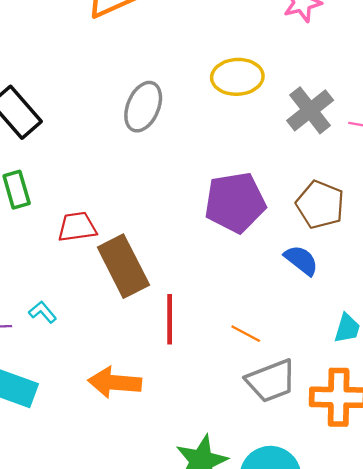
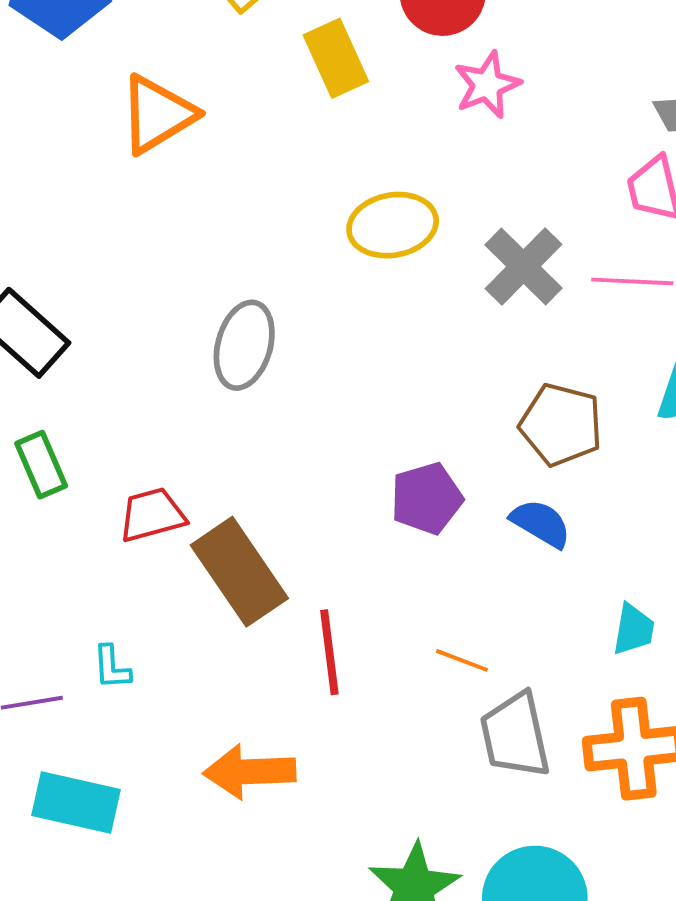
gray ellipse: (143, 107) -> (244, 345), moved
purple pentagon: (235, 202) -> (427, 498), moved, size x0.7
cyan L-shape: (43, 312) -> (112, 667), turned -136
gray trapezoid: (271, 381) -> (515, 735), turned 106

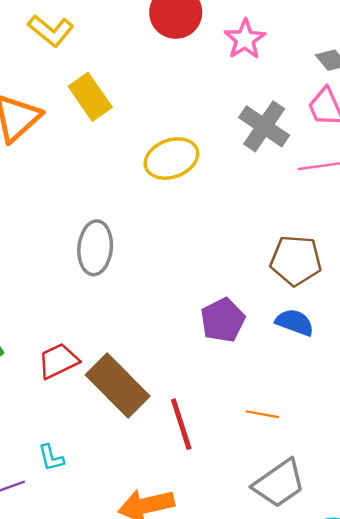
yellow rectangle: (336, 58) -> (90, 97), moved
pink star: (487, 85) -> (245, 39), moved
gray cross: (524, 266) -> (264, 126), moved
gray trapezoid: (515, 735) -> (279, 484), moved, turned -102

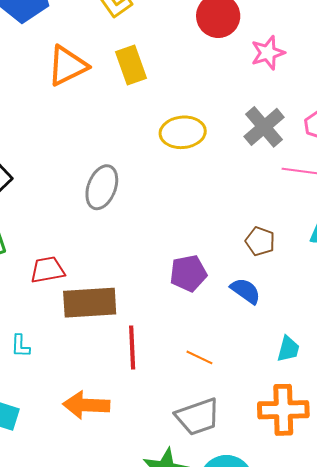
brown pentagon: (296, 260) -> (260, 241), size x0.7
brown rectangle: (118, 385) -> (90, 303), turned -64

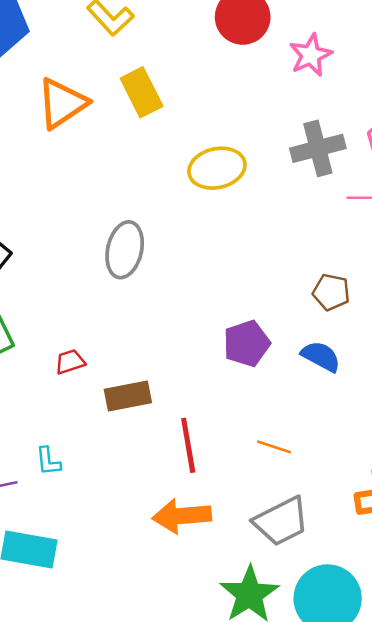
gray cross: (264, 127) -> (318, 148), turned 33
red trapezoid: (48, 270) -> (70, 362), size x0.7
brown rectangle: (90, 303) -> (128, 396), size x0.7
orange arrow: (86, 405) -> (182, 516), moved

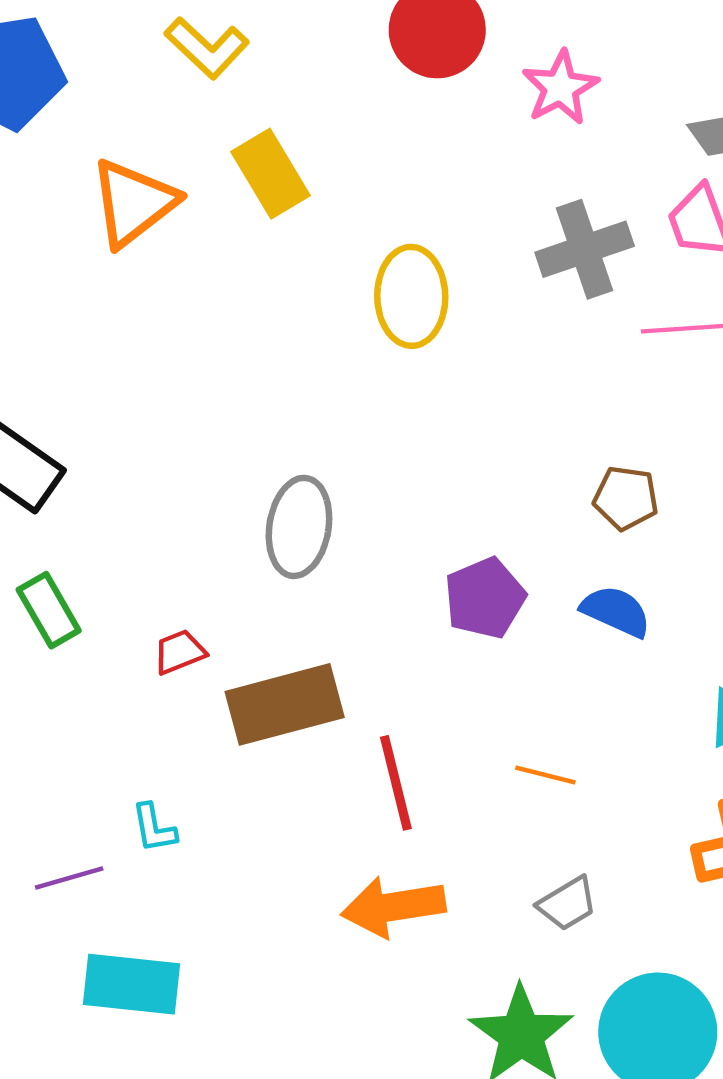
yellow ellipse: (217, 168) -> (411, 296), turned -74
gray ellipse: (125, 250) -> (299, 527), moved
brown rectangle: (128, 396) -> (285, 704), size x1.4
gray trapezoid: (281, 521) -> (567, 904), size x0.6

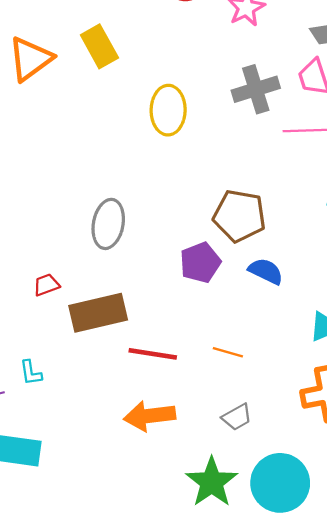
brown pentagon: (626, 498) -> (239, 216), moved, size x1.6
red line: (396, 783) -> (153, 354), turned -69

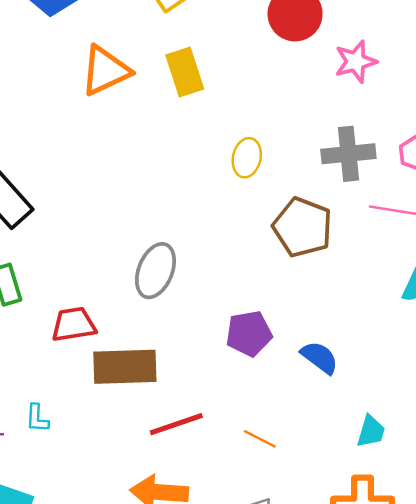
yellow ellipse: (168, 110) -> (247, 158), size x0.7
brown pentagon: (239, 216) -> (303, 227), moved
red trapezoid: (46, 285) -> (74, 324), size x1.5
red line: (153, 354) -> (176, 424), turned -39

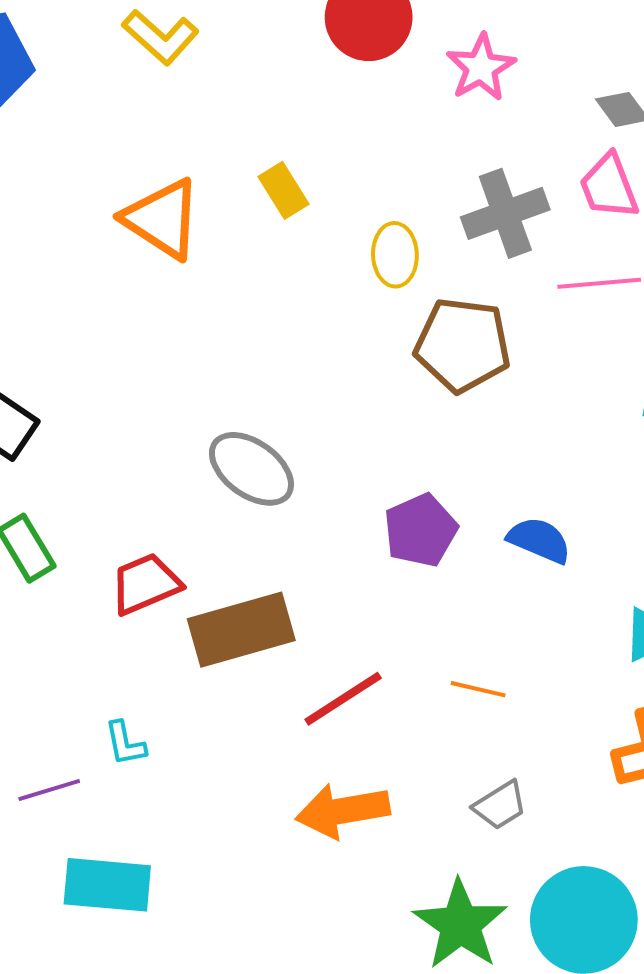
orange triangle: (105, 71) -> (162, 219), moved, turned -48
yellow rectangle: (185, 72) -> (284, 190), moved, size x0.7
yellow ellipse: (247, 158) -> (395, 255), moved
gray ellipse: (155, 271) -> (251, 469), turned -62

